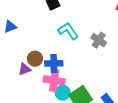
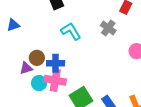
gray cross: (99, 40) -> (108, 28), moved
cyan circle: (63, 93) -> (39, 83), moved

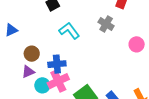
brown circle: (37, 58) -> (32, 54), moved
pink cross: (55, 80) -> (58, 81), turned -30

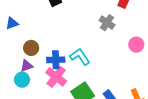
cyan L-shape: (69, 31) -> (80, 57), moved
pink cross: (58, 81) -> (56, 77), turned -30
cyan circle: (42, 85) -> (22, 80), moved

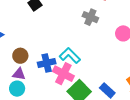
purple triangle: (27, 66) -> (19, 74), turned 40
pink cross: (56, 77) -> (63, 74), moved

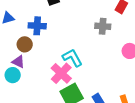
gray cross: (90, 17) -> (103, 26), turned -35
blue cross: (47, 63) -> (37, 26), moved

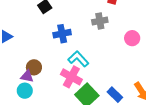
blue cross: (37, 26) -> (62, 34), moved
brown circle: (25, 44) -> (34, 67), moved

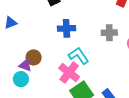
gray cross: (100, 21) -> (109, 33), moved

